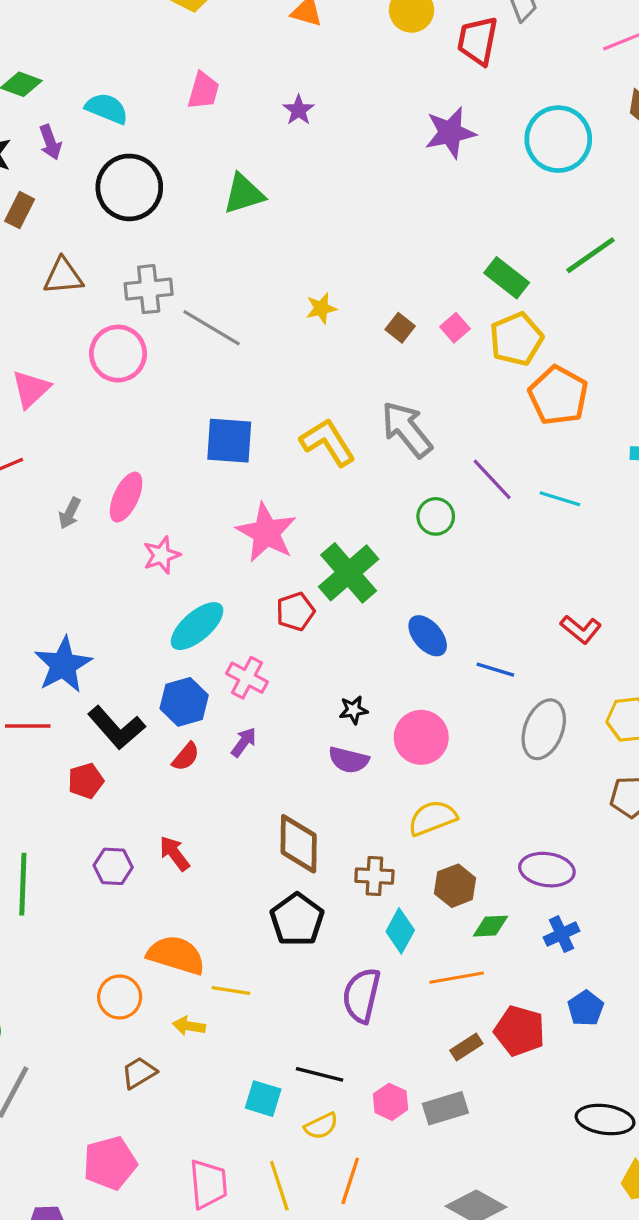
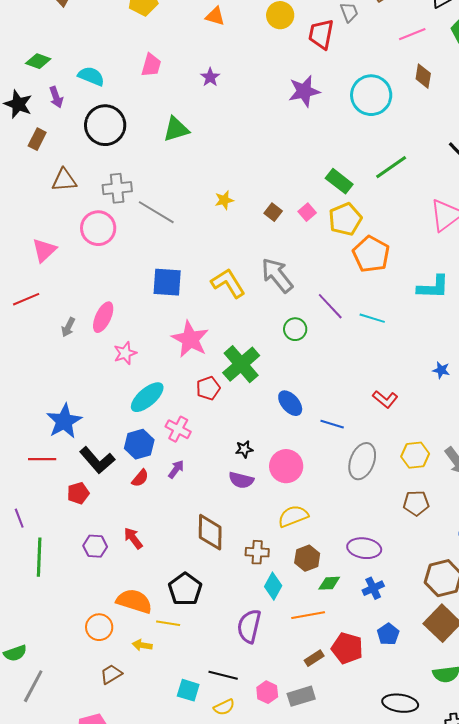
black pentagon: (297, 920) -> (185, 589), moved

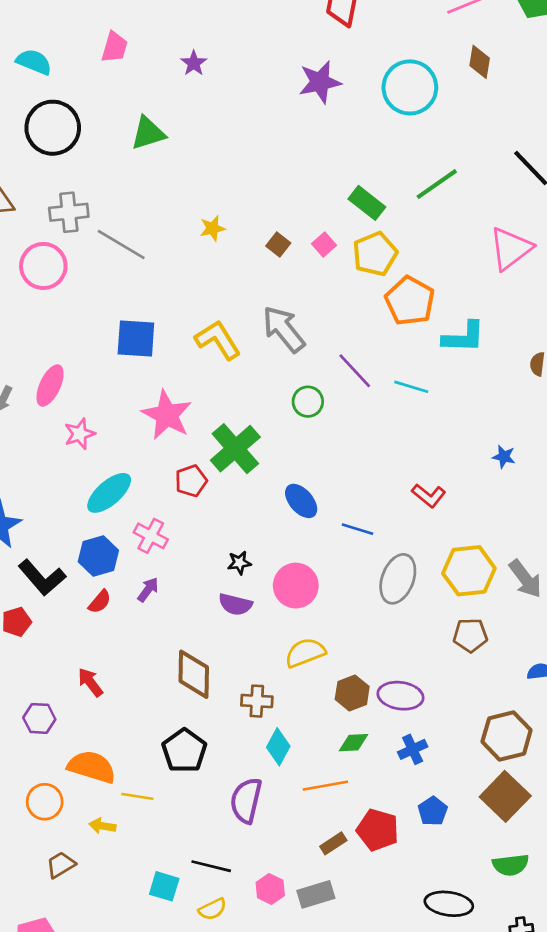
cyan L-shape: (433, 287) -> (464, 337), moved
yellow hexagon: (415, 455) -> (469, 571), size x1.4
purple hexagon: (95, 546) -> (39, 718), moved
brown hexagon: (307, 558) -> (352, 693), moved
black pentagon: (185, 589) -> (184, 751), moved

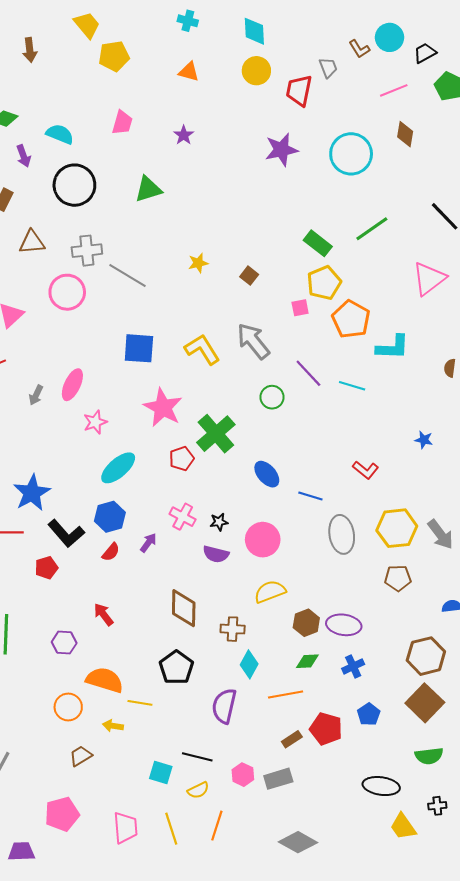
pink square: (324, 245) -> (300, 308), moved, turned 30
pink cross: (151, 536) -> (183, 517), moved
gray ellipse: (398, 579) -> (342, 534), turned -30

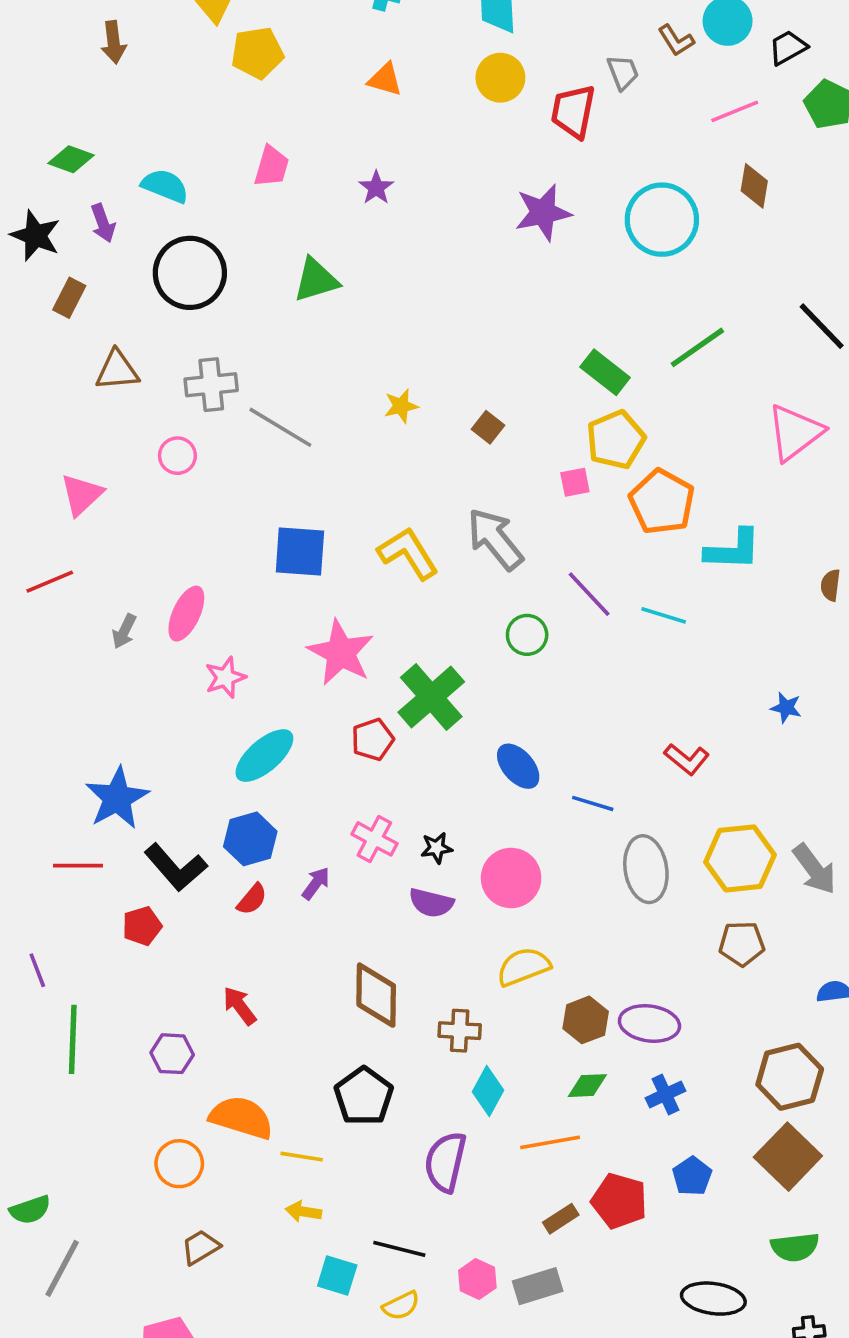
pink circle: (67, 292) -> (177, 456), size x0.6
yellow arrow: (113, 726) -> (303, 1212), moved

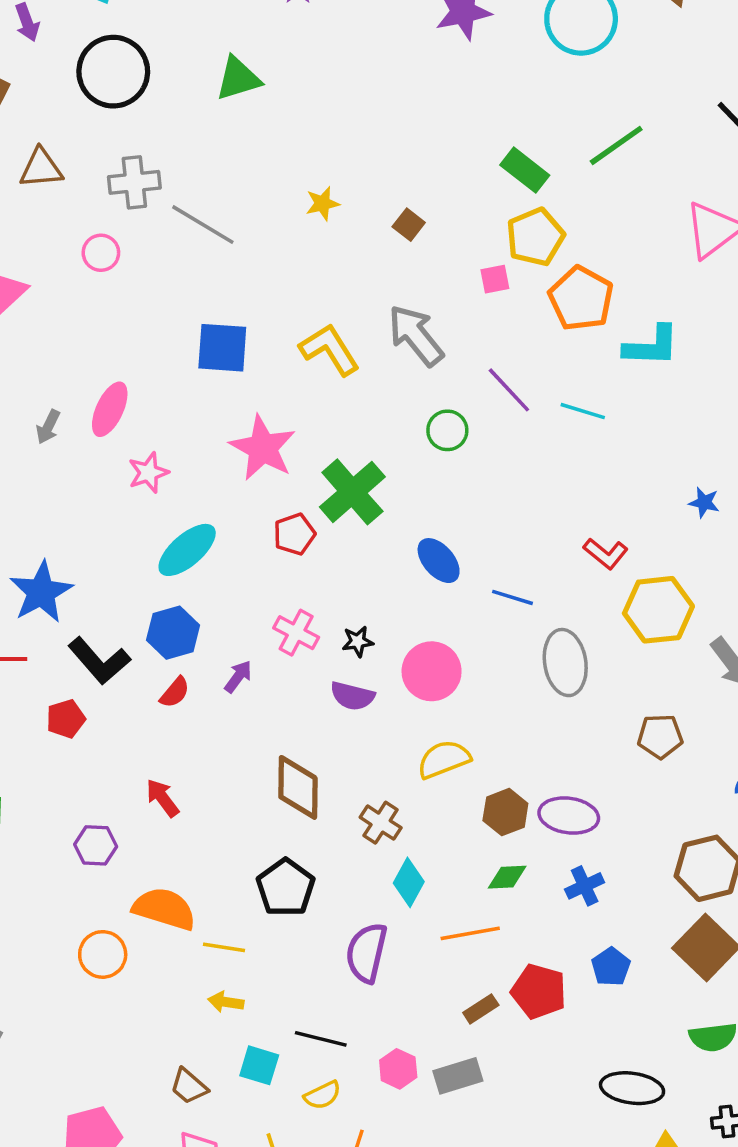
yellow hexagon: (740, 858) -> (658, 610), moved
brown cross: (460, 1031) -> (381, 823), turned 30
brown trapezoid: (201, 1247) -> (189, 1086), moved, turned -108

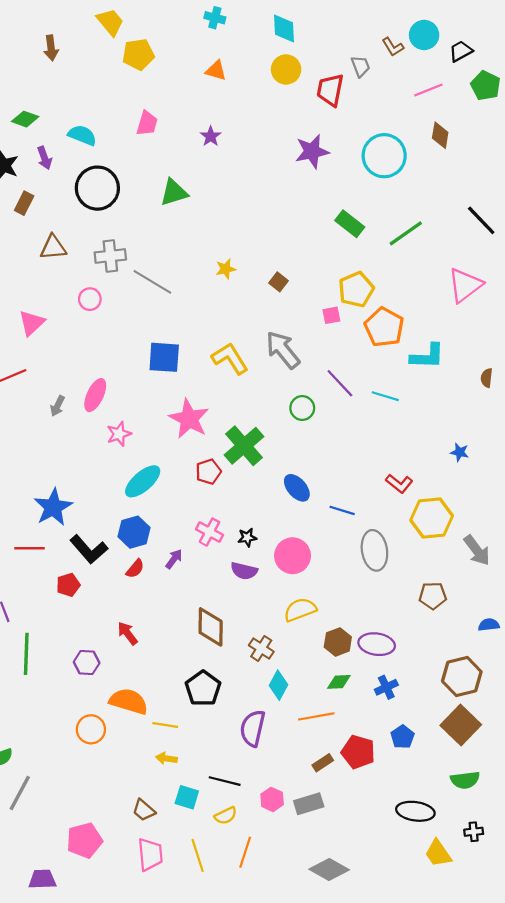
green rectangle: (525, 170) -> (350, 224), moved

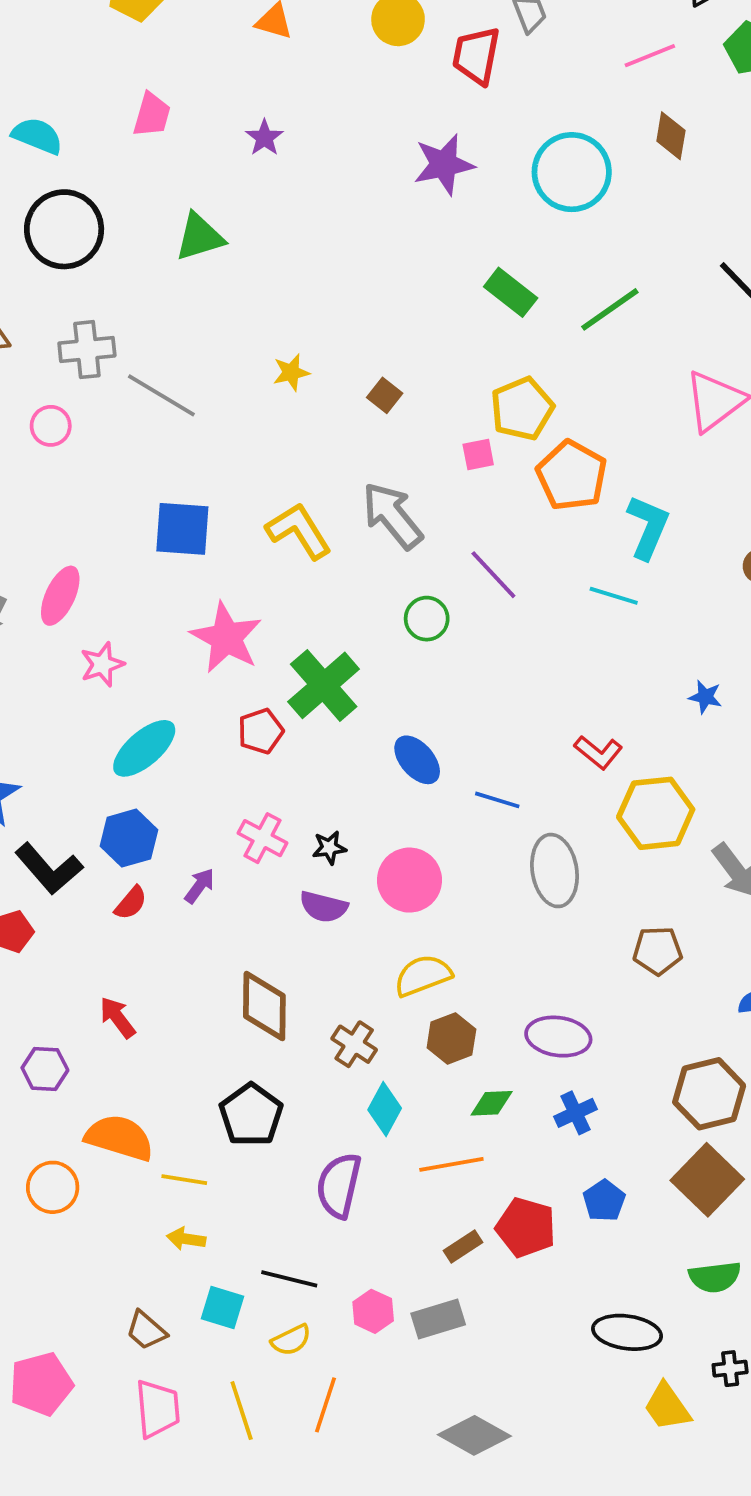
cyan L-shape: (427, 356) -> (648, 527), turned -69
cyan line: (385, 396) -> (614, 596), moved
brown hexagon: (338, 642) -> (451, 1038), moved

